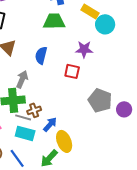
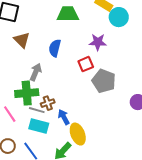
red square: (72, 71) -> (86, 64), turned -35
gray pentagon: (100, 100) -> (104, 81), moved
blue arrow: (50, 124) -> (64, 117), turned -70

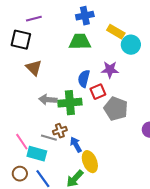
blue semicircle: (55, 48) -> (84, 79), moved
gray arrow: (36, 72) -> (48, 100), turned -108
green cross: (27, 93) -> (70, 103), moved
cyan rectangle: (39, 126) -> (37, 154), moved

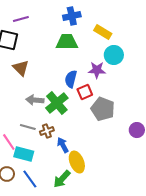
cyan circle: (131, 45) -> (114, 55), moved
green cross: (70, 103) -> (57, 103), turned -35
gray line: (49, 138) -> (28, 127), moved

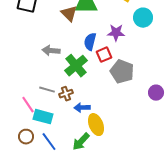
cyan circle: (114, 55) -> (143, 18), moved
brown triangle: (21, 68) -> (69, 14), moved
gray arrow: (35, 100) -> (51, 51), moved
blue arrow: (63, 145) -> (82, 108), turned -63

